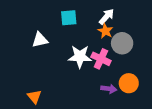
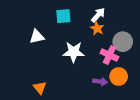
gray circle: (122, 43) -> (123, 42), moved
pink cross: (101, 59) -> (109, 55), moved
orange triangle: (34, 97) -> (40, 88), moved

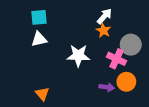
cyan square: (63, 16) -> (39, 17), moved

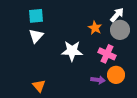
white arrow: (105, 16) -> (117, 15), moved
white triangle: (39, 39) -> (36, 36), turned -35
gray circle: (131, 45) -> (120, 30), moved

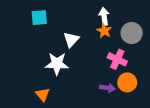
white arrow: (117, 15) -> (104, 16), moved, turned -49
white triangle: (36, 36) -> (71, 40), moved
white star: (72, 51) -> (57, 64), moved

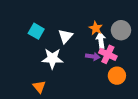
white arrow: (104, 16) -> (101, 40), moved
cyan square: (39, 18) -> (36, 31), moved, turned 35
purple arrow: (107, 88) -> (93, 56), moved

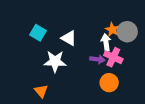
orange star: (96, 28) -> (112, 30), moved
white triangle: (65, 36) -> (69, 38), turned -42
orange circle: (117, 76) -> (109, 83), moved

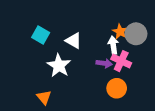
white star: (55, 61) -> (59, 66), turned 30

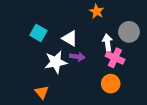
orange star: (120, 32) -> (97, 11), moved
purple arrow: (104, 63) -> (77, 57), moved
white star: (59, 66) -> (56, 62), turned 30

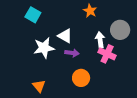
cyan square: (38, 33) -> (33, 15), moved
white star: (56, 62) -> (44, 48), moved
orange circle: (111, 84) -> (81, 78), moved

